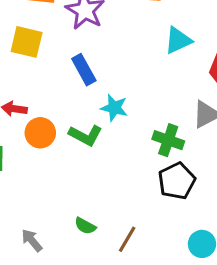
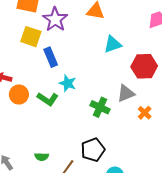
yellow square: (27, 42) -> (31, 37), moved
black pentagon: (177, 181) -> (93, 150), moved
green semicircle: (85, 226) -> (42, 157), turned -32

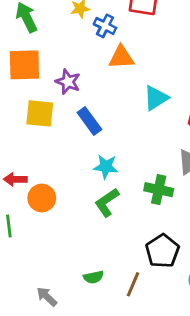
purple star: (55, 19) -> (68, 82), size x0.7
blue rectangle: (51, 57) -> (89, 121), moved
green L-shape: (48, 99) -> (107, 202), moved, turned 125

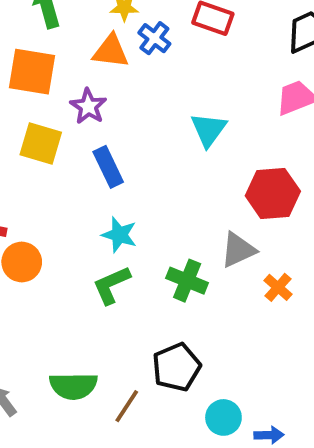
orange triangle: (121, 57) -> (111, 51), moved
cyan triangle: (156, 98) -> (209, 130), moved, turned -32
green semicircle: (93, 277) -> (73, 386), size x1.6

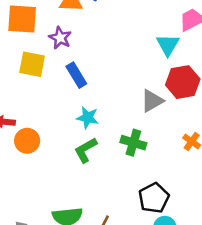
cyan triangle: (209, 130) -> (168, 45), moved
gray triangle: (238, 250) -> (152, 101), moved
black pentagon: (176, 367) -> (154, 198), moved

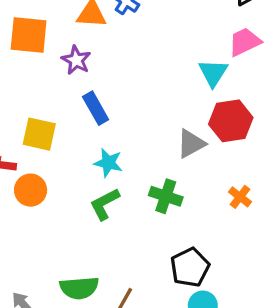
yellow square: (32, 64) -> (39, 134), moved

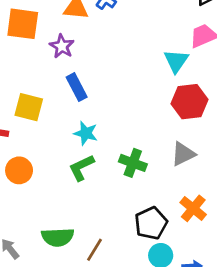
gray triangle: (191, 144) -> (183, 154), moved
orange circle: (31, 190) -> (19, 170), moved
orange cross: (240, 197) -> (193, 208), moved, size x1.4

